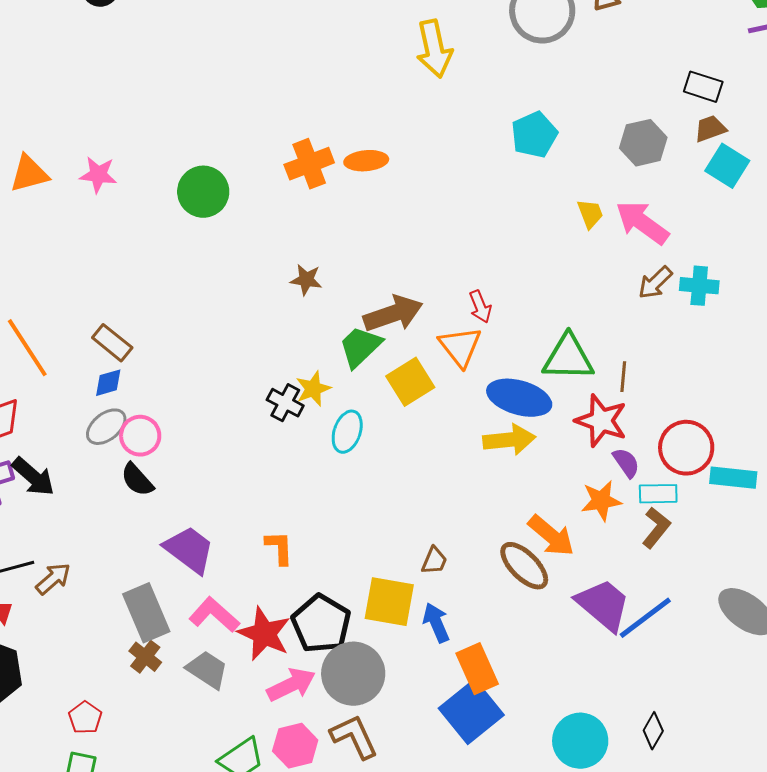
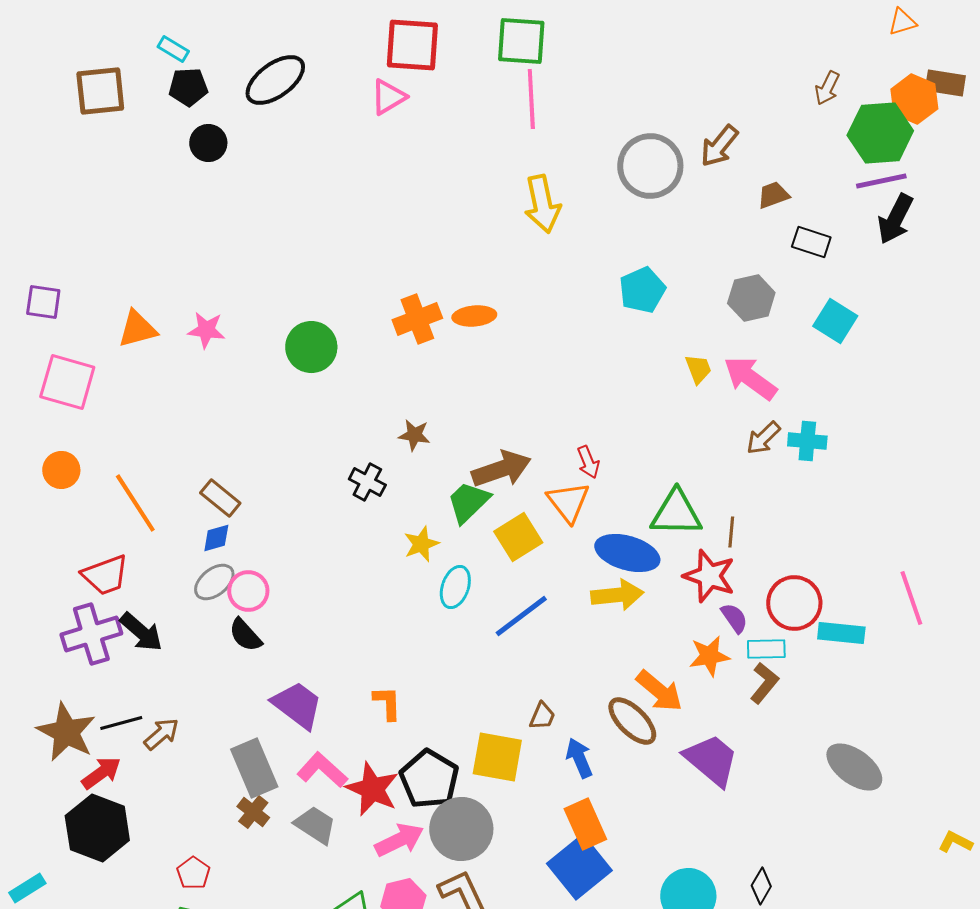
brown trapezoid: (710, 129) -> (773, 195), moved
black cross: (285, 403) -> (367, 482), moved
blue line: (645, 618) -> (521, 616), moved
blue arrow: (436, 623) -> (579, 758), moved

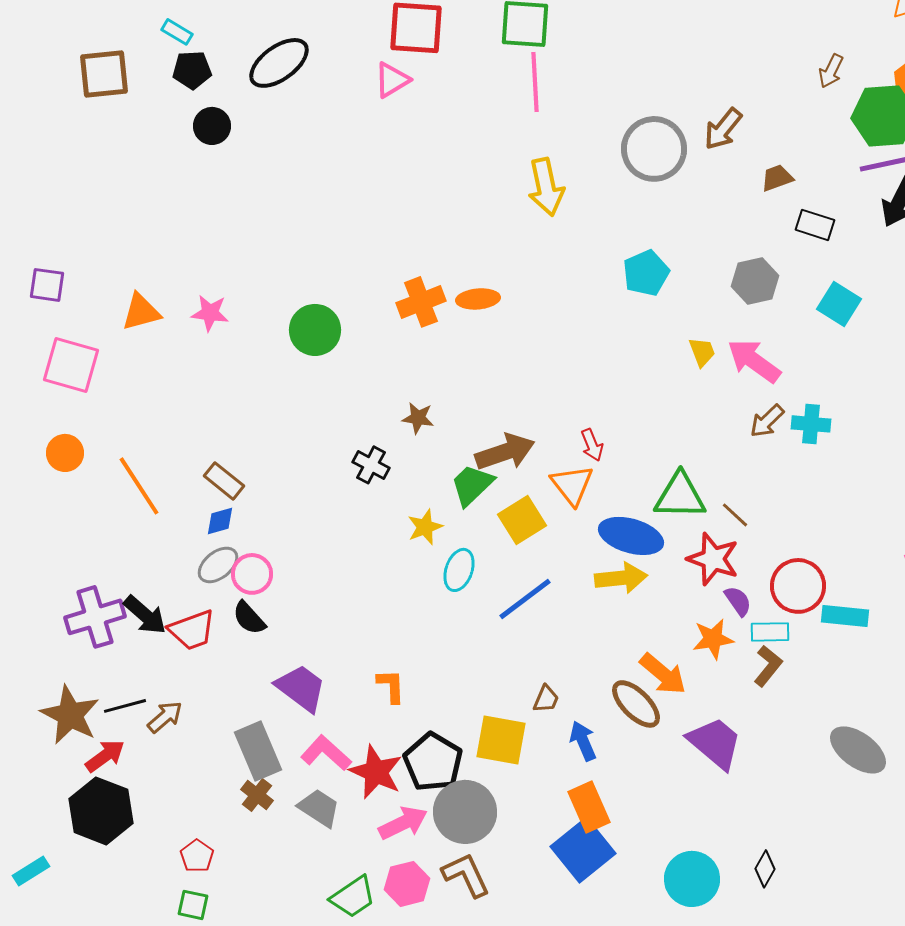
brown line: (731, 532) -> (735, 515), turned -52
red trapezoid: (105, 575) -> (192, 630), moved

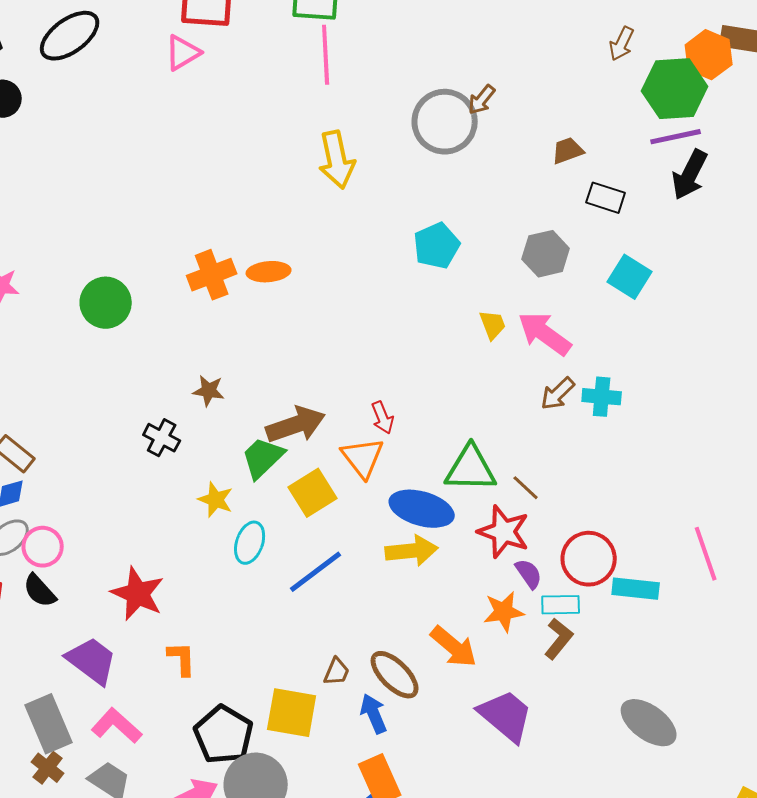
brown arrow: (723, 129) -> (482, 100), moved, size x0.7
yellow star: (425, 527) -> (216, 500), turned -30
brown ellipse: (636, 704) -> (395, 675), moved
red star: (376, 772) -> (138, 594), moved

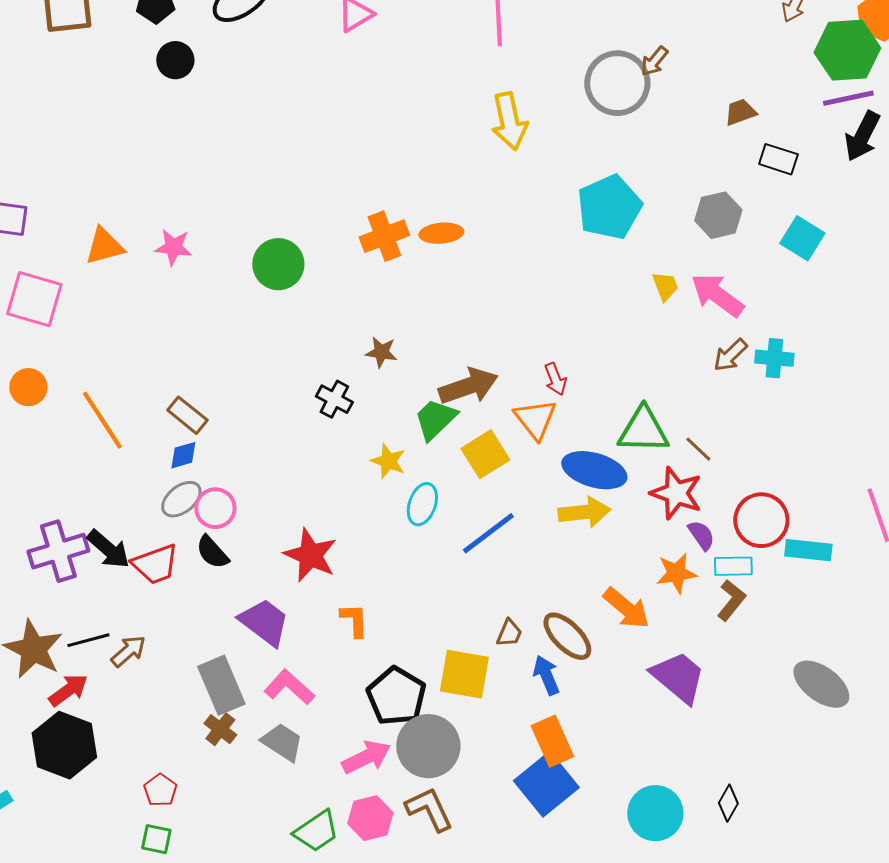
cyan pentagon: (437, 246) -> (609, 207), size x1.4

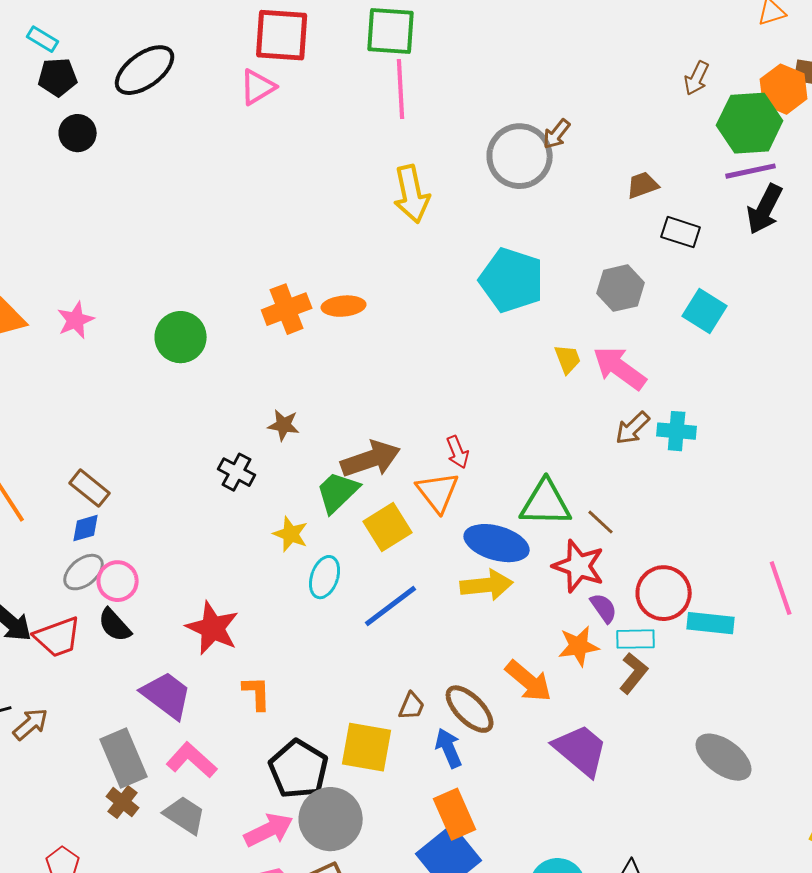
cyan pentagon: (609, 207) -> (512, 280), turned -30
pink star: (173, 247) -> (76, 320), turned -30

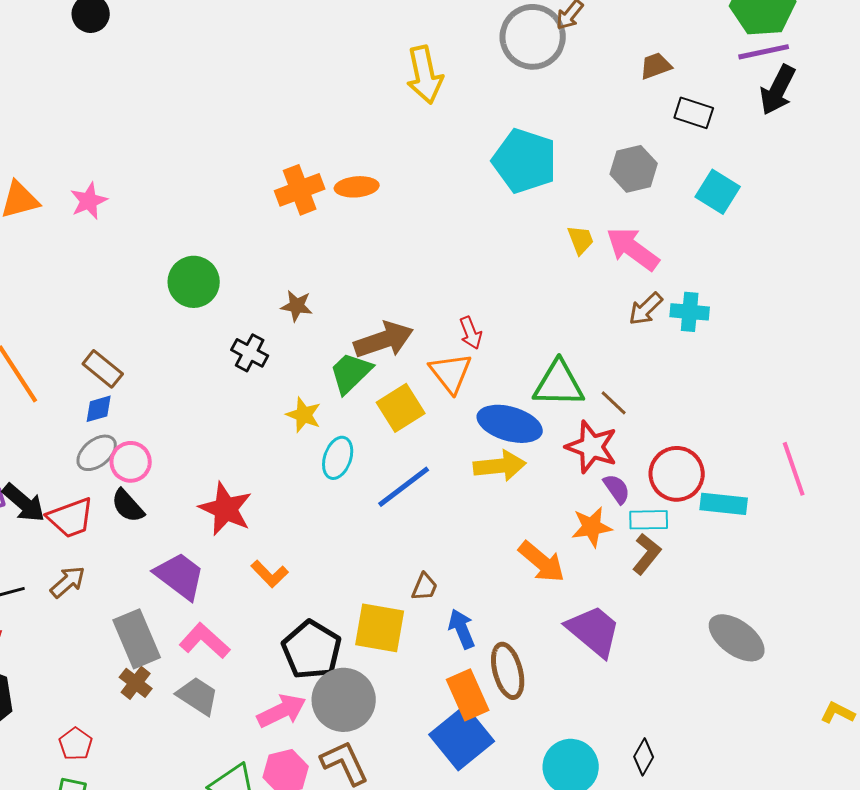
green circle: (181, 337) -> (194, 282), moved
orange L-shape: (257, 693) -> (270, 574), turned 138
brown ellipse: (470, 709) -> (508, 671), moved, turned 30
brown arrow: (31, 724) -> (68, 582), moved

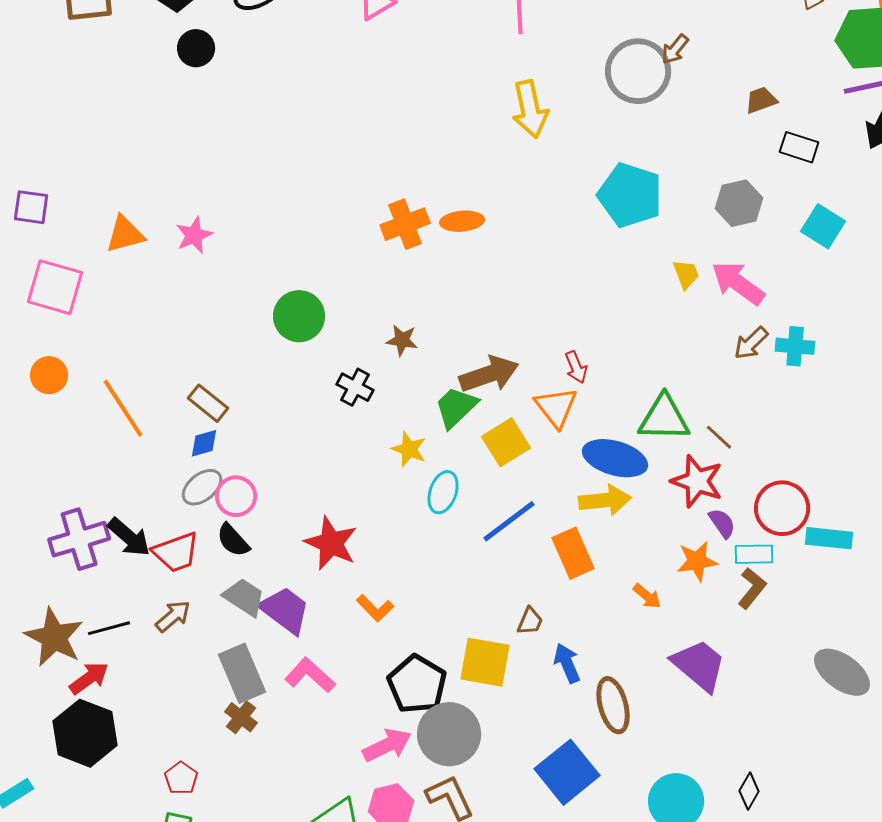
orange arrow: (542, 562) -> (647, 596), size x0.6
orange rectangle: (468, 695) -> (573, 553), moved
gray trapezoid: (198, 696) -> (244, 597), moved

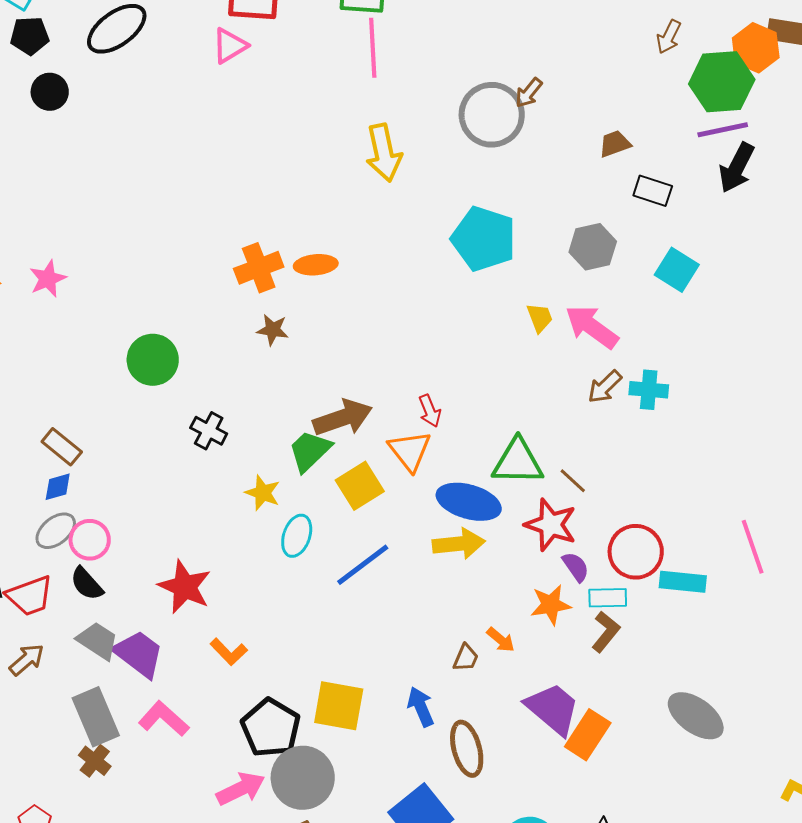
brown star: (402, 340) -> (273, 330), moved
orange rectangle: (573, 553) -> (588, 735), moved, turned 57
brown trapezoid: (530, 621) -> (466, 658), moved

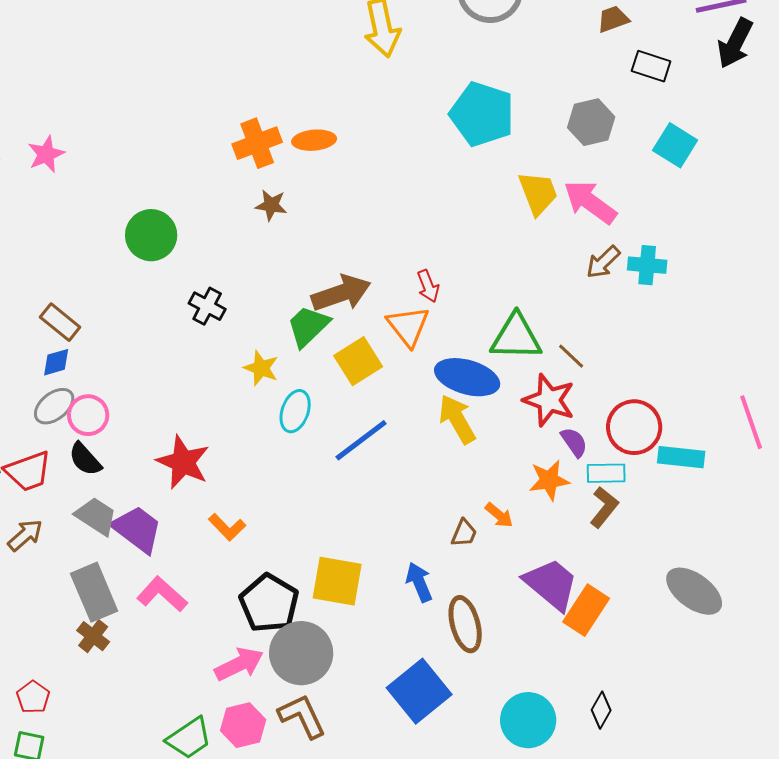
yellow trapezoid: (540, 318) -> (538, 193), size x1.5
yellow arrow: (459, 544) -> (457, 419), turned -114

